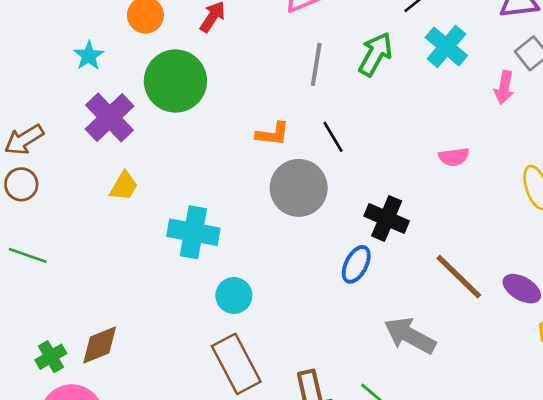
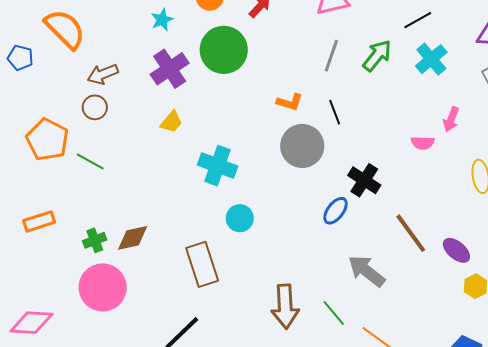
pink arrow: (504, 87) -> (451, 119), moved
brown rectangle: (236, 364) -> (202, 264), moved

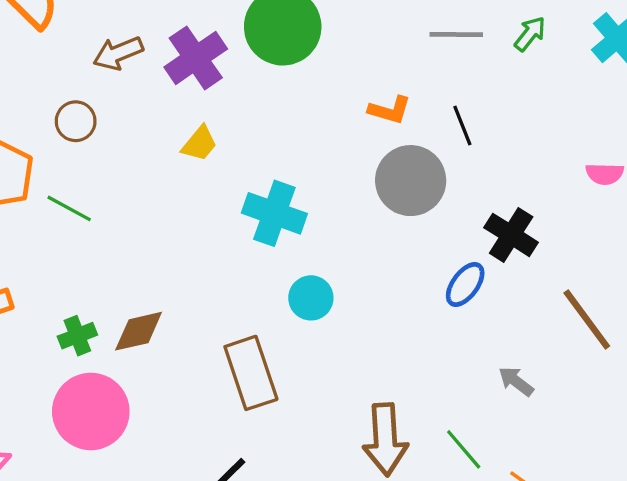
gray line: (331, 56) -> (456, 35), turned 72
green arrow: (377, 56) -> (530, 34), size x0.7
brown arrow: (103, 74) -> (118, 53), moved
gray arrow: (367, 271) -> (516, 381), size x0.6

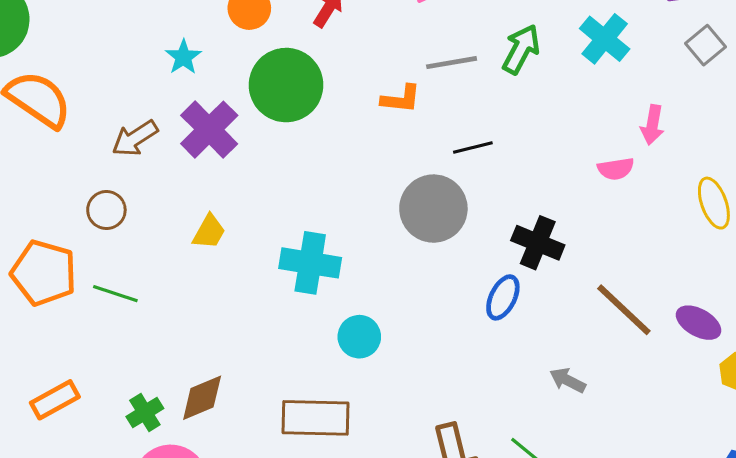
green arrow: (530, 34) -> (521, 49), size x1.4
orange L-shape: (390, 110) -> (401, 99), moved
black line: (462, 125) -> (473, 148), turned -72
yellow trapezoid: (199, 144) -> (209, 232), moved
brown rectangle: (251, 373) -> (315, 418), turned -60

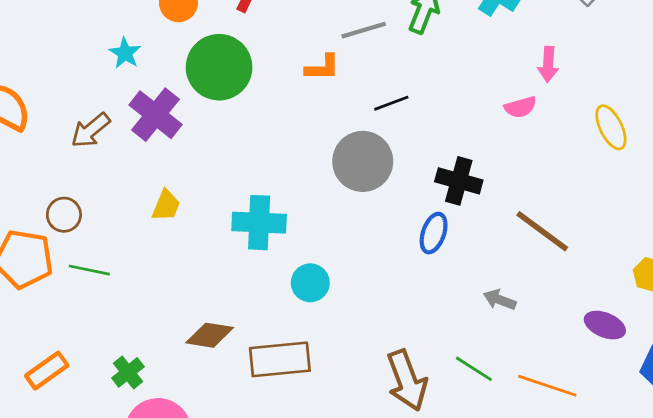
brown circle: (106, 210) -> (64, 215), moved
purple ellipse: (699, 323) -> (605, 325), moved
brown diamond: (202, 398) -> (210, 335), moved, turned 39

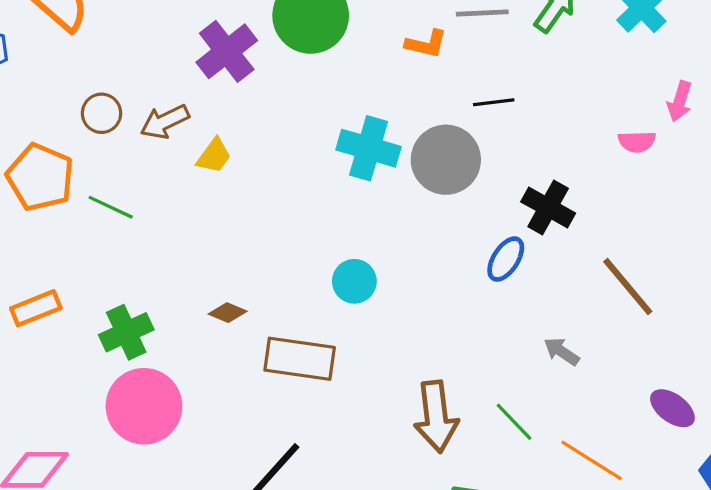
brown arrow: (91, 130) -> (165, 122), moved
brown circle: (64, 215) -> (102, 113), moved
cyan cross: (259, 223) -> (369, 148), moved
brown diamond: (210, 335) -> (228, 313), size x0.7
green cross: (128, 372) -> (126, 332), size x1.4

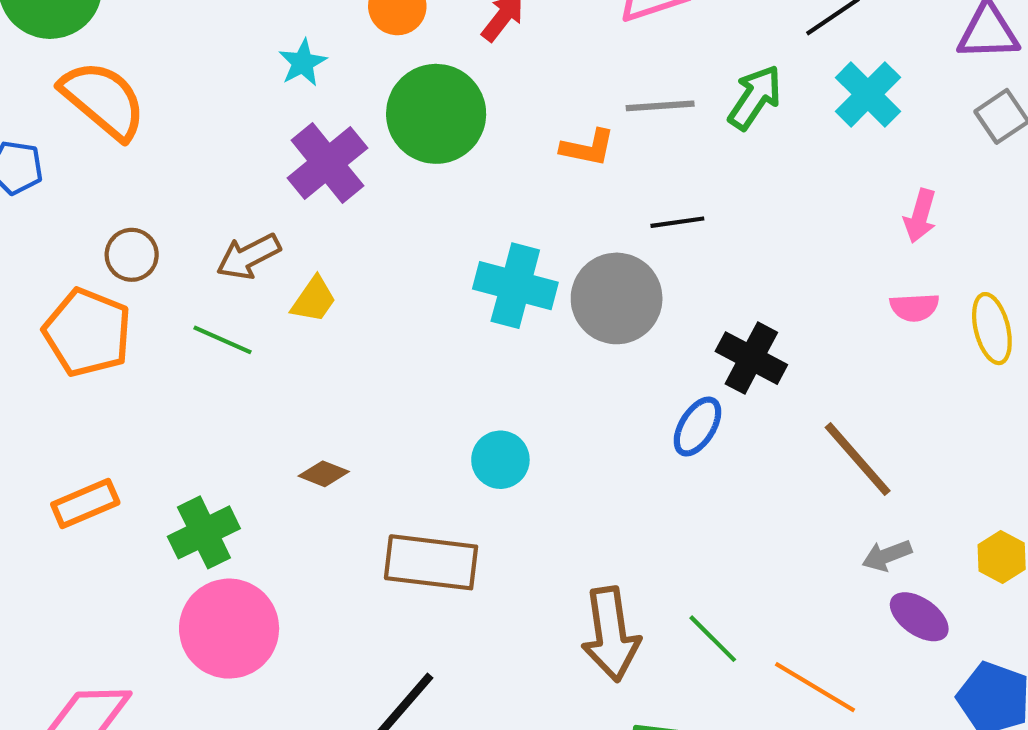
brown circle: (102, 113) -> (132, 255), moved
pink semicircle: (637, 142) -> (914, 307), moved
green line: (111, 207) -> (223, 340), moved
brown diamond: (228, 313) -> (324, 474), moved
gray arrow: (562, 352) -> (887, 556), moved, turned -54

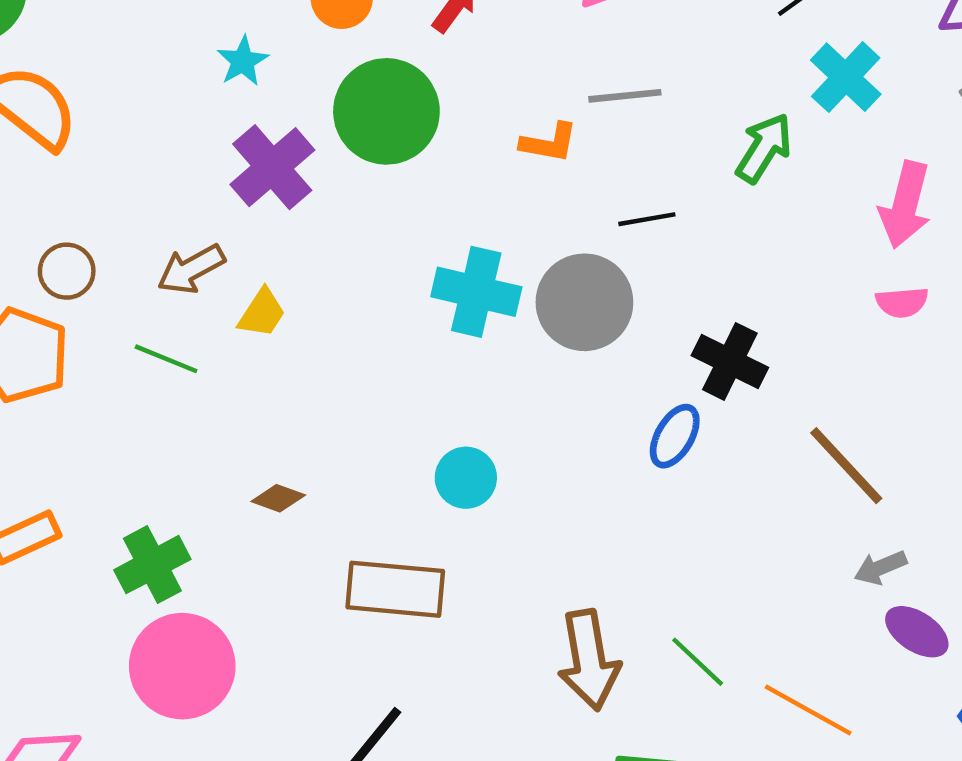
green arrow: (755, 97) -> (764, 148), moved
pink arrow: (920, 216) -> (905, 205), size x1.5

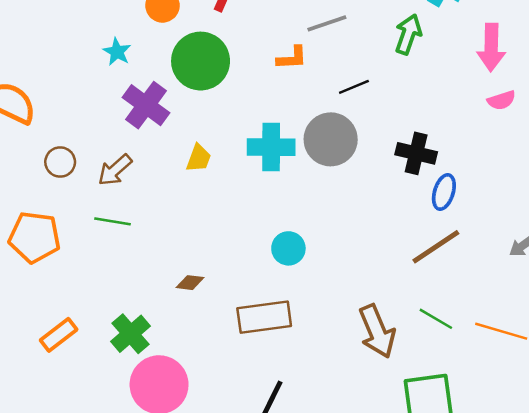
brown circle: (67, 271) -> (60, 162), moved
yellow trapezoid: (262, 313) -> (199, 158), moved
blue ellipse: (675, 436) -> (444, 192), moved
brown line: (846, 466) -> (436, 247), moved, turned -68

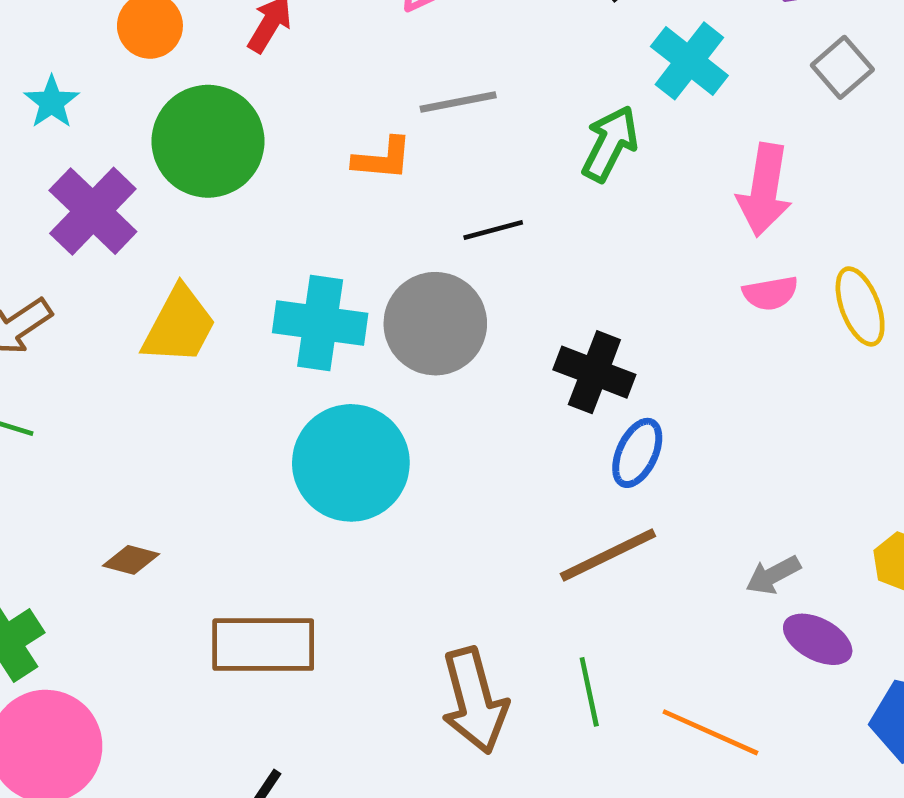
yellow trapezoid: (199, 158) -> (179, 326), size x1.5
cyan circle: (288, 248) -> (351, 463), moved, size x1.8
green line: (436, 319) -> (589, 692), turned 40

